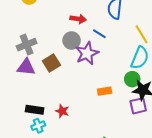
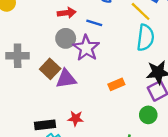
gray cross: (27, 45) -> (18, 56), turned 36
purple triangle: (26, 67) -> (66, 79), moved
green circle: (132, 79) -> (148, 115), moved

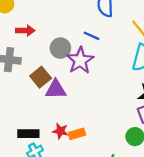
red arrow: (67, 13) -> (25, 30), moved
orange rectangle: (116, 84) -> (77, 134), moved

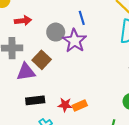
blue line: (92, 36) -> (82, 18), turned 56
purple triangle: (56, 89) -> (26, 72), moved
black rectangle: (28, 134) -> (35, 100), moved

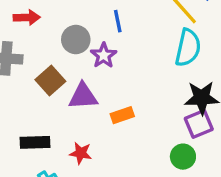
purple star: (74, 41) -> (104, 55), size x0.7
purple triangle: (26, 72) -> (83, 96), moved
orange rectangle: (80, 105) -> (122, 115), moved

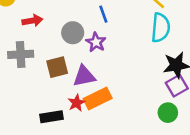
brown square: (50, 80) -> (57, 67), turned 35
orange rectangle: (122, 115) -> (98, 98), moved, size x1.5
red star: (81, 153) -> (76, 103), moved, turned -30

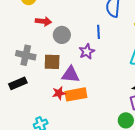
gray circle: (73, 33) -> (62, 35), moved
gray cross: (21, 54) -> (26, 55), moved
black rectangle: (52, 117) -> (18, 83), moved, turned -30

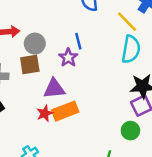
blue line: (99, 32) -> (78, 41), moved
brown square: (52, 62) -> (30, 64), moved

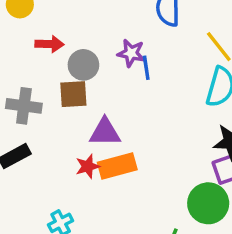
purple star: (68, 58) -> (131, 53), moved, turned -30
green circle: (130, 131) -> (208, 203), size x1.5

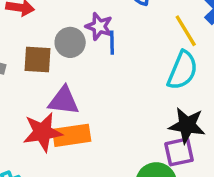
gray circle: (83, 65) -> (70, 42), moved
red star: (88, 166) -> (43, 132), size x1.6

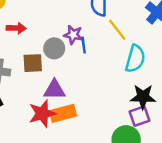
yellow line: (186, 31) -> (117, 30), moved

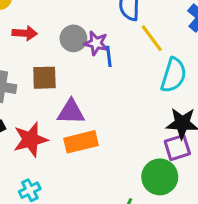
gray circle: (54, 48) -> (73, 38), moved
red star: (42, 113) -> (31, 140), moved

